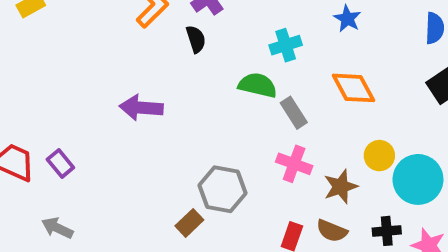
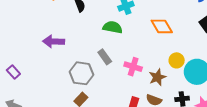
gray rectangle: (294, 113) -> (105, 57), moved
gray hexagon: (223, 189) -> (82, 73), moved

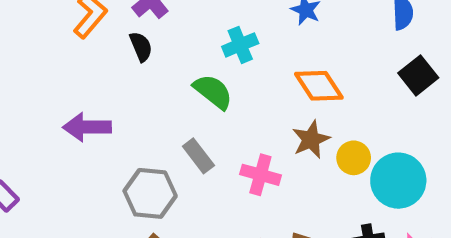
green semicircle: (113, 27) -> (213, 92), turned 30
brown star: (157, 77) -> (311, 139), moved

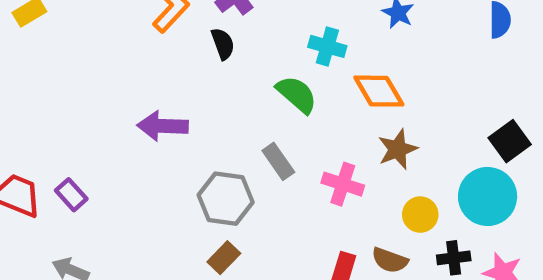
cyan cross: (240, 45) -> (327, 46), turned 36
black square: (418, 75) -> (510, 141), moved
orange diamond: (319, 86) -> (379, 91), moved
yellow circle: (354, 158) -> (420, 215), moved

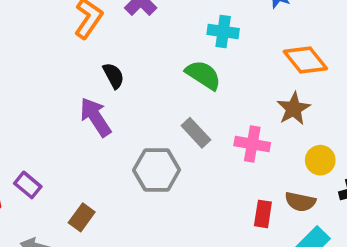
black semicircle: (223, 44) -> (114, 76), moved
orange diamond: (379, 91) -> (305, 60), moved
purple arrow: (163, 126) -> (95, 117), turned 63
brown rectangle: (224, 258) -> (82, 217), moved

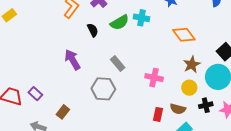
green semicircle: (203, 75) -> (120, 22), moved, turned 114
black semicircle: (114, 76) -> (93, 30), moved
brown star: (294, 109) -> (192, 65), moved
gray rectangle: (196, 133) -> (118, 63), moved

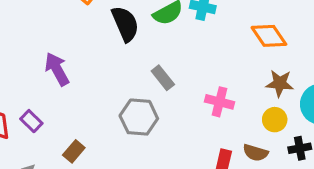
black semicircle: (93, 30) -> (125, 24), size x1.6
purple arrow: (72, 60) -> (57, 69), moved
brown star: (192, 65) -> (280, 83), turned 30

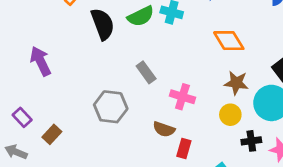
gray rectangle: (163, 78) -> (146, 72), moved
purple rectangle: (31, 121) -> (22, 117), moved
brown semicircle: (255, 153) -> (164, 129), moved

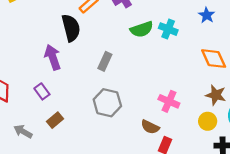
black semicircle: (103, 24) -> (71, 28), moved
gray rectangle: (146, 72) -> (105, 61), moved, turned 54
purple rectangle: (22, 117) -> (42, 91), moved

